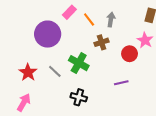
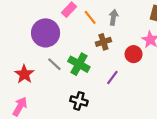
gray line: (55, 71) -> (54, 64), moved
purple line: (121, 83) -> (112, 78), moved, turned -40

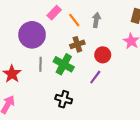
brown cross: (103, 42) -> (77, 44), moved
red circle: (134, 54) -> (103, 55), moved
gray line: (54, 64) -> (40, 64), turned 48

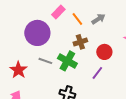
gray arrow: (96, 20) -> (98, 19), turned 48
gray line: (40, 64) -> (45, 61), turned -72

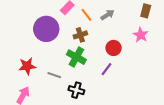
brown cross: (80, 42) -> (80, 35), moved
gray line: (45, 61) -> (54, 75), moved
red star: (18, 70) -> (27, 66), turned 30

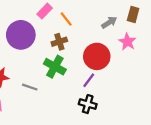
gray arrow: (107, 15) -> (109, 22), moved
red circle: (114, 48) -> (97, 56), size x1.5
black cross: (76, 90) -> (88, 104), moved

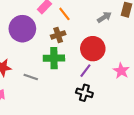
pink star: (127, 42) -> (121, 71), moved
green cross: (55, 67) -> (54, 58), turned -30

